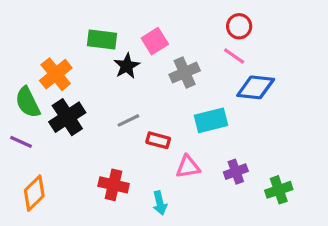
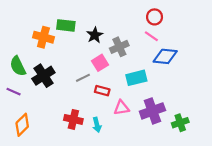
pink square: (155, 41) -> (100, 63), moved
black star: (127, 66) -> (95, 35), moved
orange cross: (56, 74) -> (43, 37), moved, turned -36
purple cross: (236, 172) -> (152, 111), size x1.6
cyan arrow: (160, 203) -> (97, 125), moved

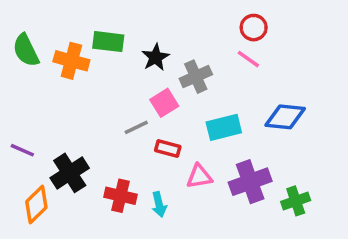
blue diamond: (165, 56) -> (285, 117), moved
green semicircle: (18, 66) -> (26, 50), moved
black cross: (43, 76) -> (70, 173), moved

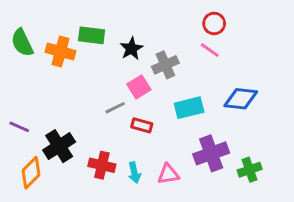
pink triangle: (199, 176) -> (168, 174), moved

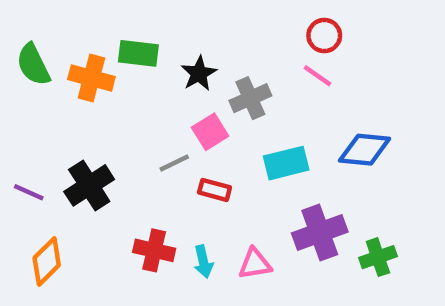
black cross: (59, 146) -> (89, 185), moved

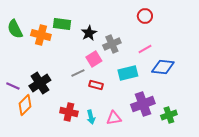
pink line: (318, 76) -> (145, 49), moved, turned -64
orange diamond: (47, 262) -> (25, 105), moved

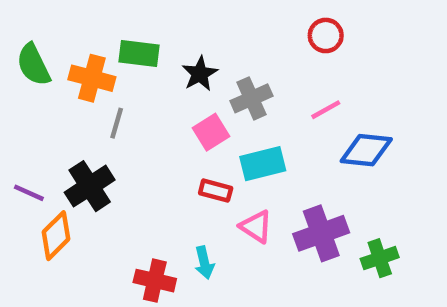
gray line: (78, 73) -> (117, 123), moved, turned -48
cyan rectangle: (128, 73) -> (263, 164), moved
red cross: (69, 112) -> (155, 281), moved
pink triangle: (114, 118) -> (256, 227), moved, turned 42

